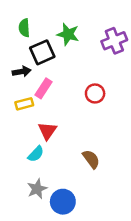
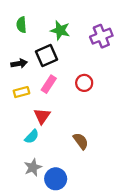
black square: (42, 52) -> (47, 56), moved
pink rectangle: (44, 88) -> (49, 84), moved

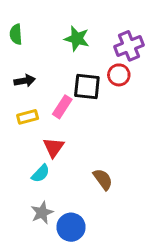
green semicircle: (21, 25) -> (16, 34), moved
black square: (47, 56) -> (87, 87), moved, turned 30
red circle: (84, 83) -> (119, 75), moved

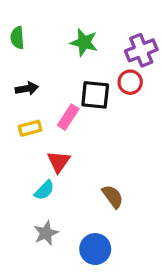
blue circle: (71, 227) -> (95, 249), moved

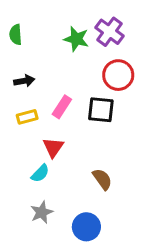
purple cross: (141, 50) -> (110, 32), moved, turned -32
red circle: (130, 82) -> (118, 75), size x1.4
black square: (95, 95) -> (101, 110), moved

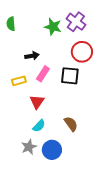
black arrow: (24, 81) -> (32, 56), moved
cyan semicircle: (40, 173) -> (39, 126), moved
blue circle: (86, 227) -> (52, 150), moved

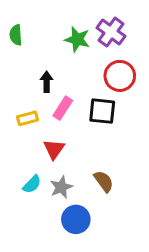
black arrow: (32, 56) -> (47, 82), turned -80
cyan semicircle: (39, 126) -> (32, 184), moved
gray star: (29, 147) -> (61, 187), moved

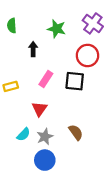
purple cross: (111, 32) -> (93, 23), moved
black arrow: (47, 82) -> (33, 49), moved
yellow rectangle: (28, 118) -> (11, 86), moved
blue circle: (76, 219) -> (45, 160), moved

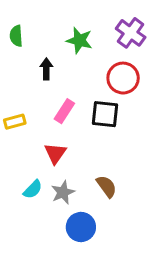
blue circle: (45, 160) -> (81, 227), moved

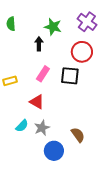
black arrow: (46, 69) -> (39, 44), moved
red triangle: (55, 153) -> (37, 102), turned -35
brown semicircle: (106, 186) -> (78, 135), moved

